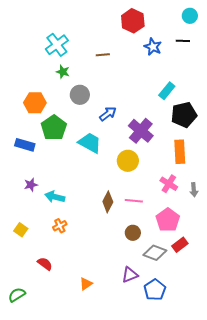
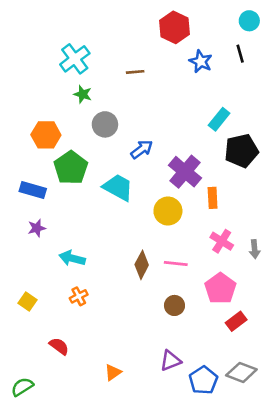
black line: (183, 41) -> (240, 54), turned 72
orange rectangle: (180, 152) -> (213, 198), moved, size x0.7
purple star: (31, 185) -> (37, 228), moved
gray diamond: (155, 253) -> (241, 372), moved

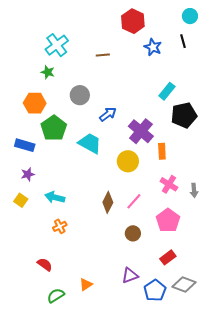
green star: (83, 94) -> (48, 72), moved
pink line: (176, 263) -> (134, 201), turned -54
yellow square: (28, 302) -> (21, 200), moved
red rectangle: (236, 321) -> (168, 257), moved
green semicircle: (22, 387) -> (56, 295), moved

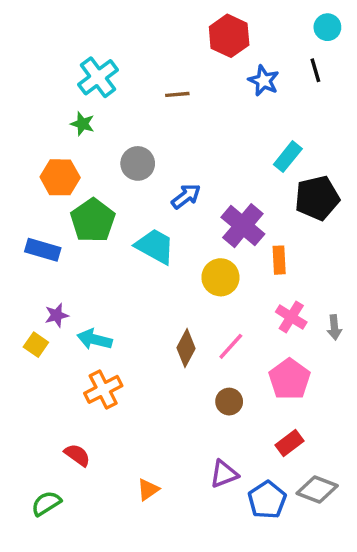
purple star: (28, 174) -> (57, 315), moved
orange cross: (60, 226) -> (103, 389), size x1.5
green semicircle: (56, 295) -> (46, 503), moved

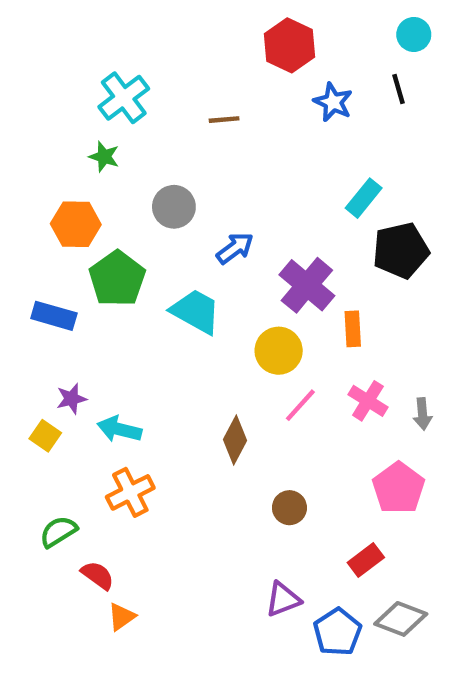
pink line: (231, 346) -> (300, 405), moved
pink pentagon: (289, 379) -> (399, 488), moved
orange triangle: (148, 490) -> (122, 617), moved
green semicircle: (46, 503) -> (58, 532), moved

